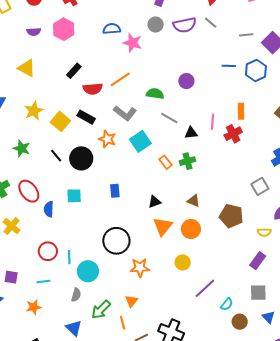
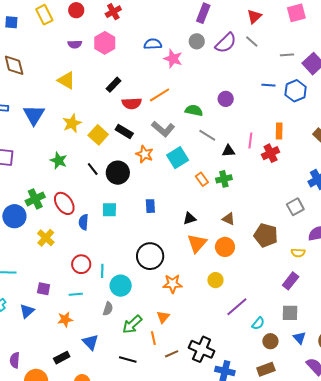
purple semicircle: (185, 25) -> (226, 43), turned -35
blue triangle: (74, 328) -> (90, 342), moved

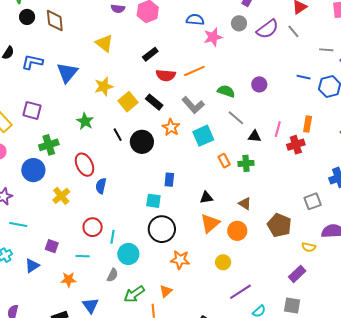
pink star: (173, 59) -> (213, 37), turned 30
green cross: (35, 199) -> (49, 145), moved
cyan square: (109, 210) -> (153, 201), moved

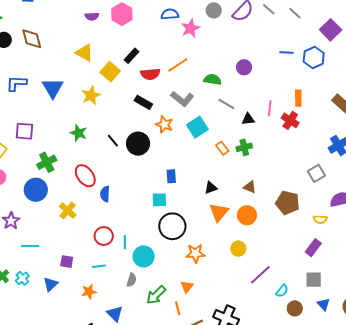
gray line: (326, 50) -> (295, 13), moved, turned 48
yellow square: (128, 102) -> (110, 72), moved
red cross: (296, 145) -> (290, 120), turned -30

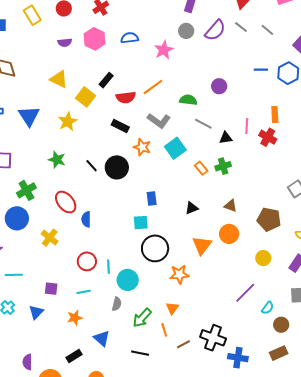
blue semicircle: (170, 14) -> (130, 38), moved
orange triangle: (219, 212) -> (202, 245), moved
yellow circle: (238, 249) -> (263, 258), moved

